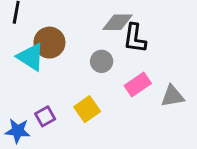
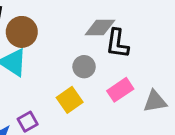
brown circle: (49, 43) -> (22, 32), moved
yellow square: (87, 109) -> (70, 100), moved

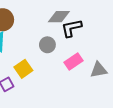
black L-shape: (117, 44) -> (71, 28), turned 70
yellow square: (70, 100) -> (23, 69), moved

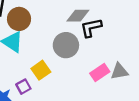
gray circle: (47, 45) -> (66, 45), size x1.5
pink rectangle: (74, 61) -> (100, 72), moved

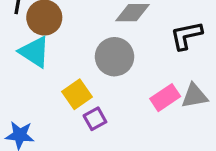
black L-shape: (91, 28) -> (186, 36), moved
purple square: (23, 87) -> (95, 119), moved

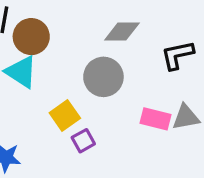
pink rectangle: (165, 98) -> (156, 119), turned 48

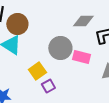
gray diamond: (122, 32) -> (83, 21), moved
pink rectangle: (156, 119) -> (81, 57), moved

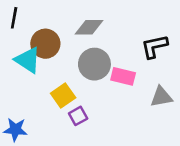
gray diamond: (83, 21) -> (89, 27), moved
brown circle: (17, 24) -> (45, 44), moved

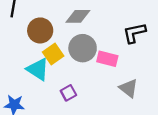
cyan triangle: (28, 60) -> (38, 69), moved
yellow square: (63, 95) -> (53, 54), moved
gray triangle: (161, 97) -> (129, 88), moved, turned 48

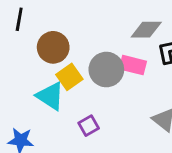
gray diamond: (78, 16) -> (146, 30), moved
pink rectangle: (107, 59) -> (133, 65), moved

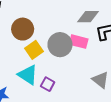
cyan triangle: (50, 96) -> (28, 75), moved
purple square: (89, 126) -> (48, 84), turned -32

